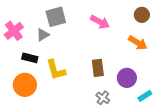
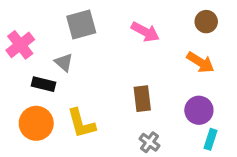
gray triangle: (43, 35) -> (64, 62), moved, turned -48
yellow L-shape: (56, 70) -> (81, 123), moved
purple circle: (127, 78) -> (199, 110), moved
cyan rectangle: (145, 96) -> (211, 139), turned -40

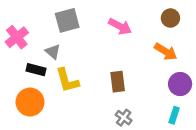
purple circle: (199, 110) -> (180, 84), moved
yellow L-shape: (81, 123) -> (67, 80), moved

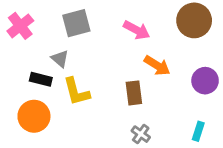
brown circle: (170, 18) -> (194, 20), size x1.6
pink cross: (17, 37) -> (20, 26), moved
orange arrow: (166, 52) -> (157, 66), moved
purple circle: (180, 84) -> (205, 81), moved

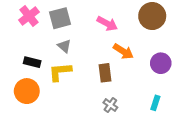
pink cross: (20, 26) -> (29, 16), moved
gray triangle: (60, 59) -> (64, 46), moved
yellow L-shape: (76, 92) -> (60, 72), turned 100

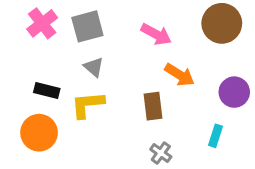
cyan rectangle: (155, 103) -> (216, 136), moved

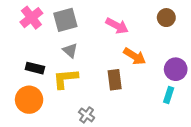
brown circle: (222, 23) -> (166, 18), size x0.6
cyan rectangle: (216, 136) -> (169, 95), moved
gray cross: (161, 153) -> (87, 115), moved

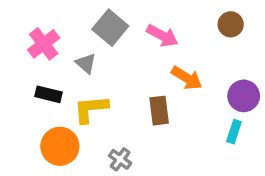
pink cross: (31, 18) -> (44, 44), moved
gray square: (65, 20) -> (110, 28), moved, turned -35
gray triangle: (70, 50) -> (86, 63), moved
orange circle: (29, 100) -> (60, 146), moved

